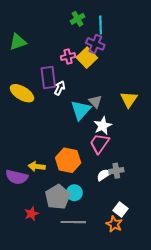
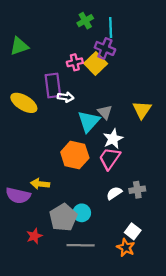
white arrow: (60, 88) -> (66, 97), turned 72
orange hexagon: (68, 160) -> (75, 155), moved
gray cross: (116, 171) -> (137, 190), moved

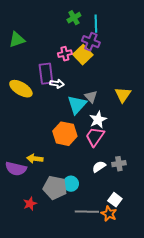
gray pentagon: (63, 217) -> (55, 188), turned -30
gray line: (81, 245) -> (87, 212), moved

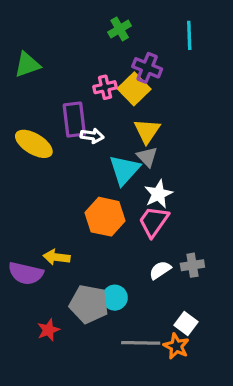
cyan line: (96, 24) -> (189, 35), moved
yellow triangle: (123, 95) -> (147, 131), moved

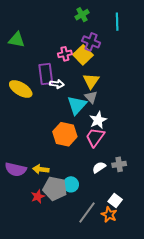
green cross: (120, 29) -> (82, 15), moved
green triangle: (27, 65) -> (17, 40), turned 30
yellow arrow: (56, 257) -> (41, 169), moved
red star: (48, 330) -> (38, 197), moved
gray line: (141, 343) -> (87, 213), turned -55

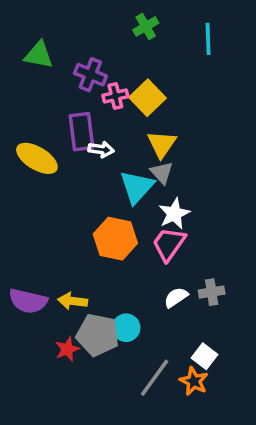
green triangle: (17, 40) -> (39, 55), moved
purple cross: (91, 42) -> (90, 75), moved

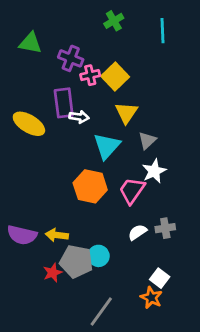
gray triangle: (162, 173) -> (147, 140), moved, turned 30
white star: (174, 214) -> (154, 171), moved
gray line: (155, 378) -> (101, 312), moved

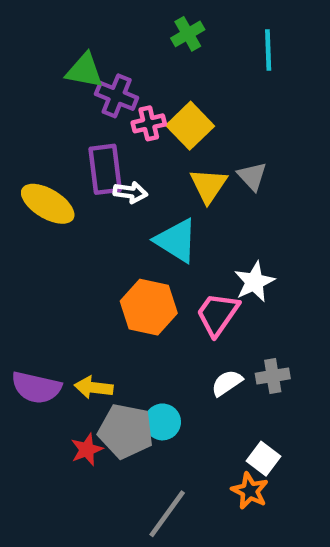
green triangle: (30, 43) -> (84, 71), moved
gray triangle: (147, 140) -> (252, 176), moved, turned -30
cyan triangle: (107, 146) -> (176, 241), turned -40

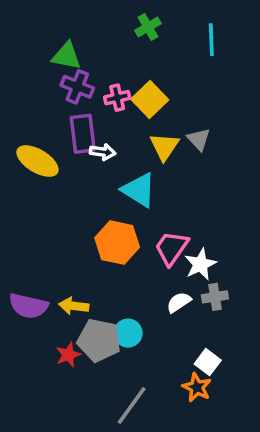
purple cross: (117, 96) -> (77, 87), moved
white star: (254, 282) -> (200, 264), moved

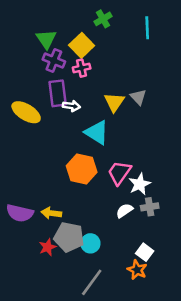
green triangle: (66, 56) -> (46, 39), turned 45
yellow square: (150, 99) -> (82, 45), moved
cyan circle: (128, 333) -> (90, 243), moved

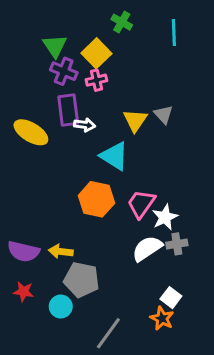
green cross: (103, 19) -> (122, 22), turned -30
white semicircle: (124, 211) -> (147, 248), size x1.5
cyan circle: (90, 243) -> (61, 307), moved
red star: (48, 247) -> (23, 292), moved, turned 30

